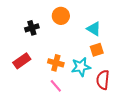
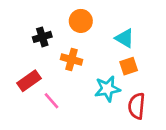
orange cross: (56, 63) -> (71, 59), moved
pink line: (56, 86) -> (52, 101), moved

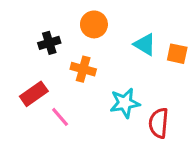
orange square: (129, 66) -> (177, 54), moved, turned 30

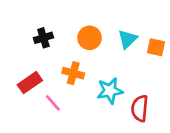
orange circle: (94, 24) -> (90, 38), moved
cyan triangle: (145, 44) -> (128, 39), turned 45
orange cross: (83, 69) -> (73, 73), moved

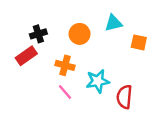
cyan triangle: (128, 39) -> (113, 23), moved, turned 30
red rectangle: (30, 83) -> (26, 56), moved
pink line: (53, 103) -> (65, 92), moved

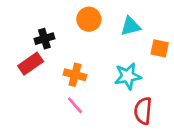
orange circle: (80, 34) -> (89, 19), moved
cyan star: (98, 81) -> (128, 76), moved

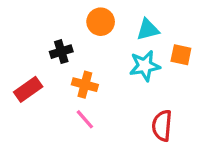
black cross: (44, 39) -> (61, 52), moved
red rectangle: (31, 64) -> (28, 89), moved
cyan star: (128, 76) -> (145, 66), moved

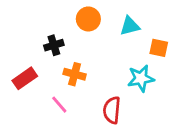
cyan star: (145, 66) -> (141, 78), moved
pink line: (85, 119) -> (59, 105), moved
red semicircle: (162, 126) -> (112, 110), moved

